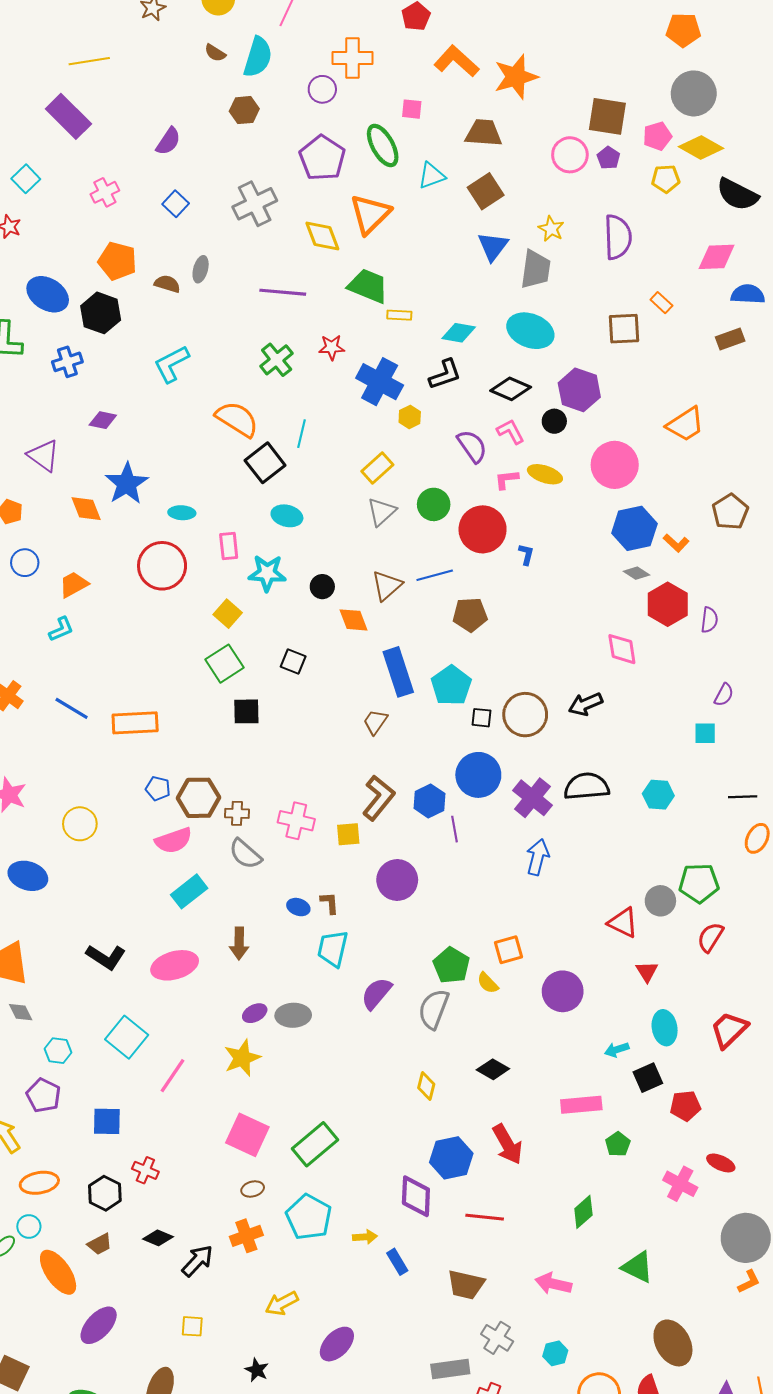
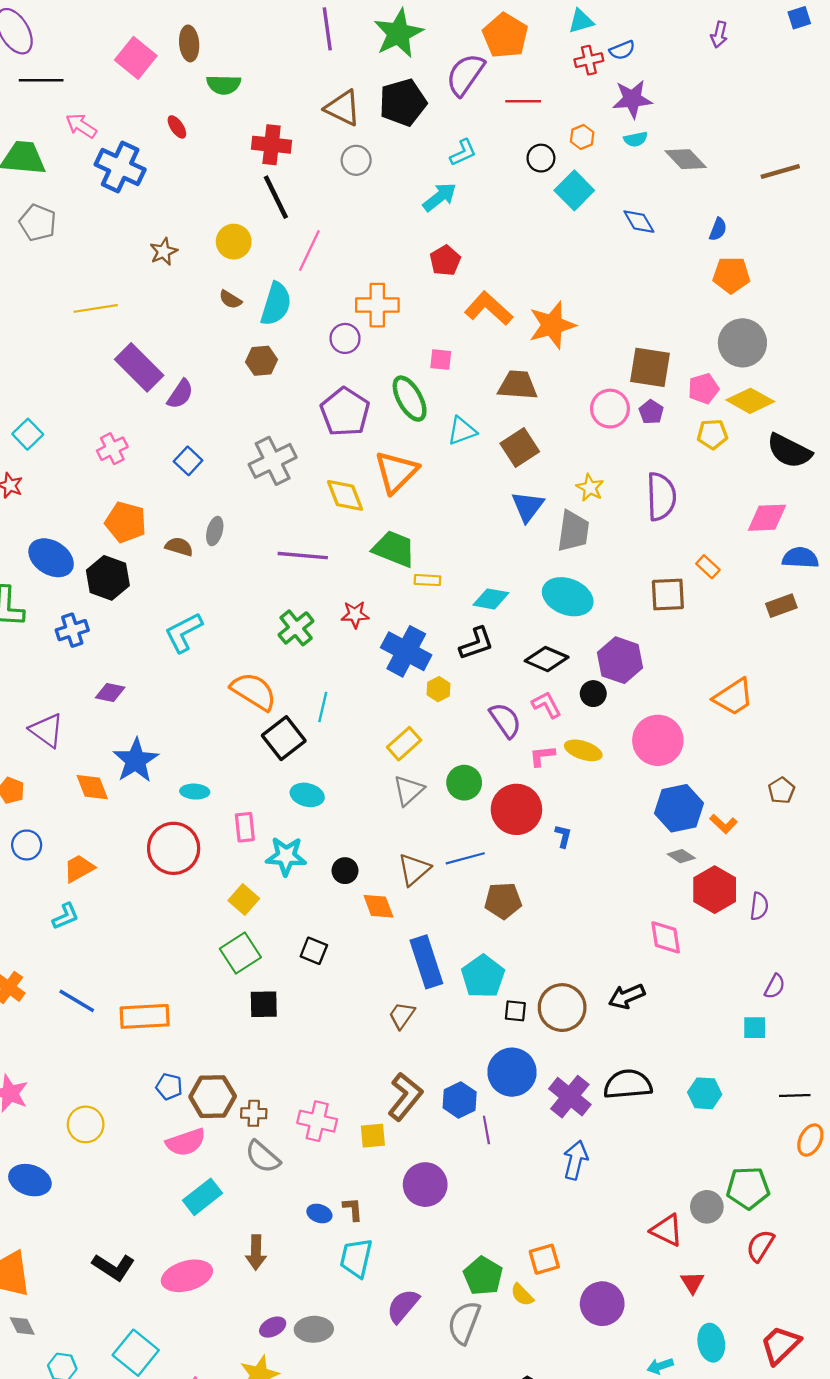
purple rectangle: (68, 116) -> (139, 367), moved
brown pentagon: (730, 512) -> (781, 790), size x0.7

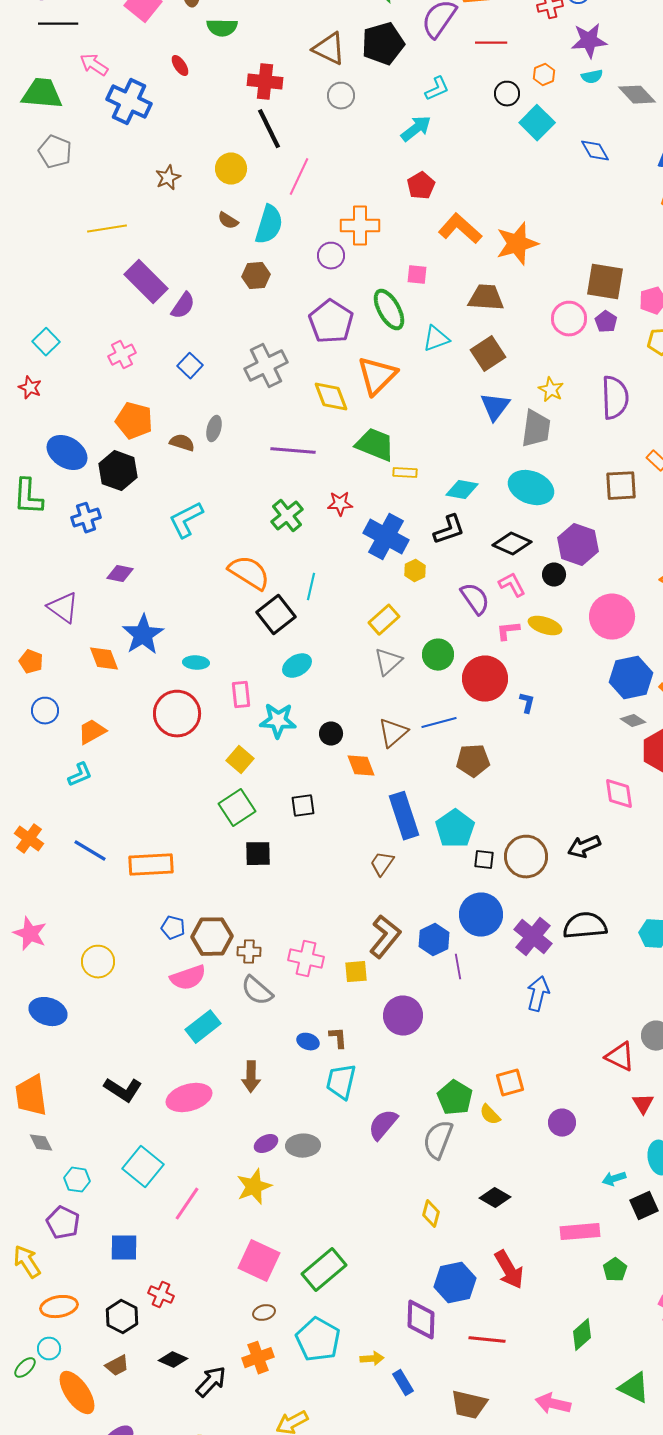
cyan ellipse: (307, 795) -> (297, 666), turned -44
black square: (314, 951) -> (303, 806), turned -30
purple circle: (602, 1304) -> (562, 1123), size x0.7

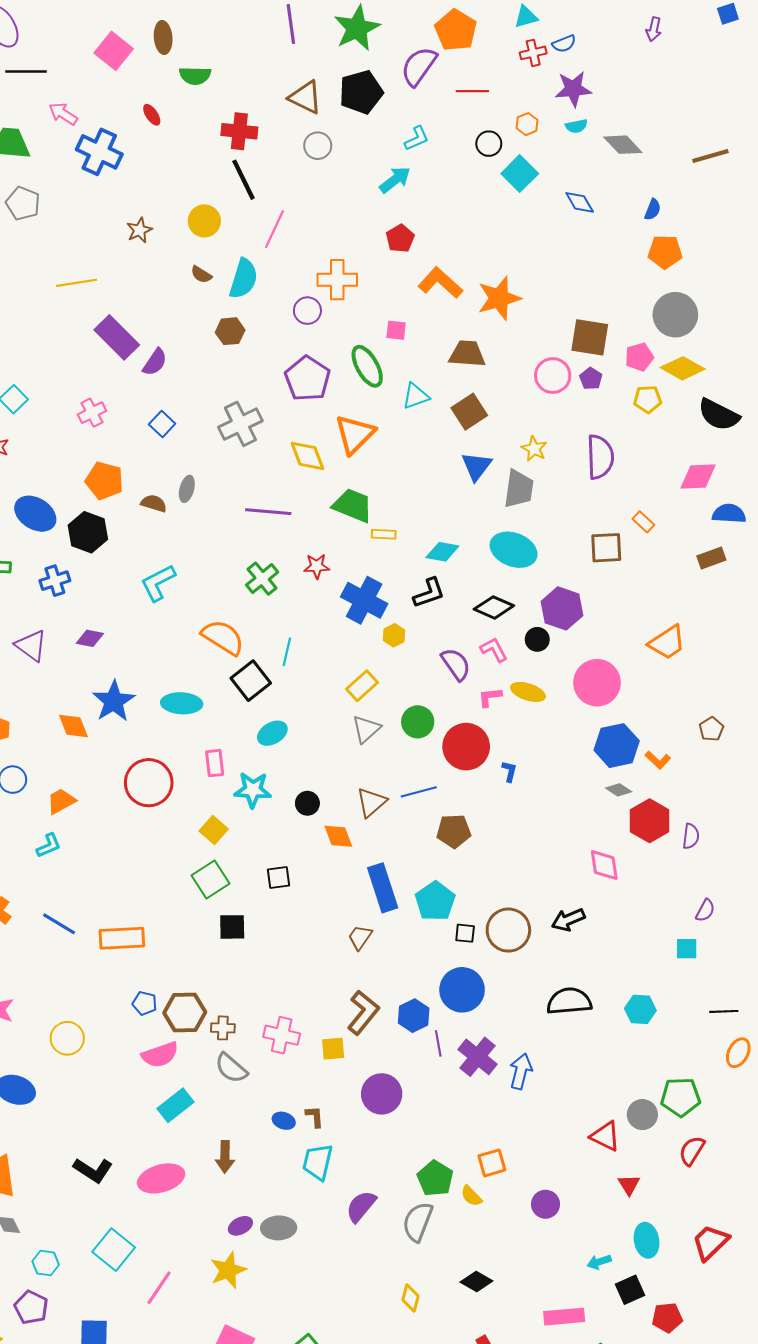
purple triangle: (63, 608) -> (31, 646), moved
cyan ellipse: (196, 663) -> (182, 703), moved, size x1.5
purple cross: (533, 937) -> (477, 1057), moved

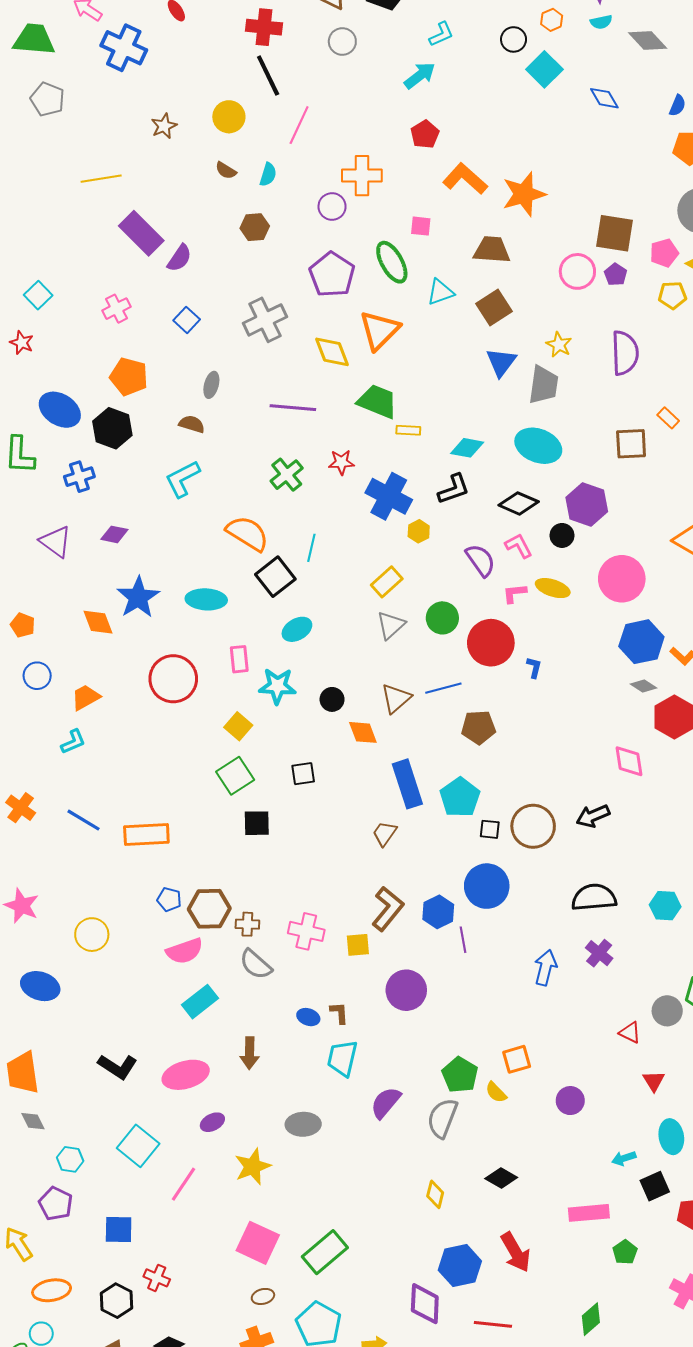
cyan semicircle: (244, 279) -> (268, 175), size x0.6
brown semicircle: (154, 503) -> (192, 424), moved
purple cross: (477, 1057) -> (599, 953), moved, size x0.7
red triangle: (605, 1136) -> (630, 1032), size x0.7
purple ellipse: (240, 1226) -> (212, 1122), moved

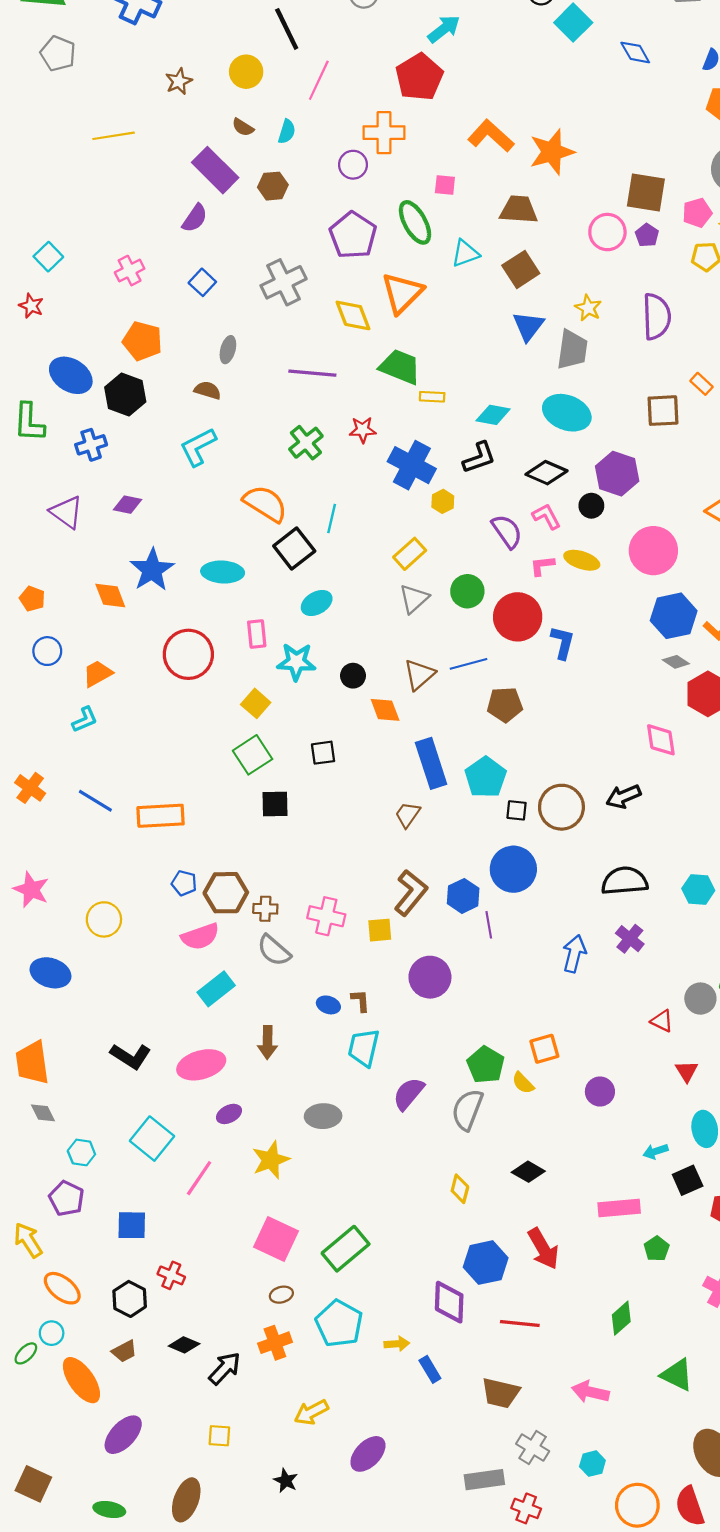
red pentagon: (425, 134) -> (419, 77), moved, size x1.6
purple rectangle: (141, 233) -> (215, 170), moved
blue L-shape: (534, 667) -> (563, 643), size x1.5
orange ellipse: (52, 1290) -> (62, 1288), turned 48

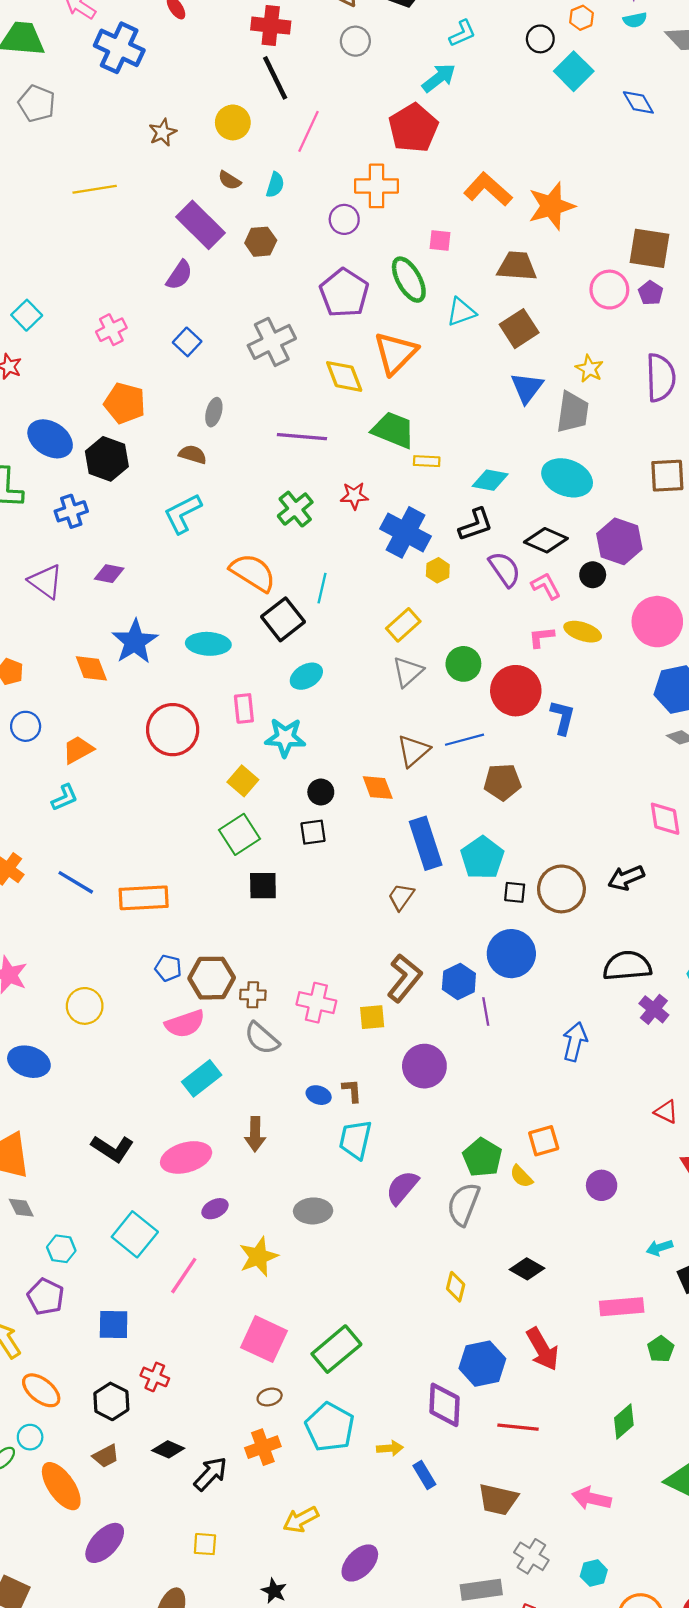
purple semicircle: (507, 531) -> (505, 569), moved
black circle: (353, 676) -> (321, 792), moved
purple cross: (630, 939) -> (654, 1009), moved

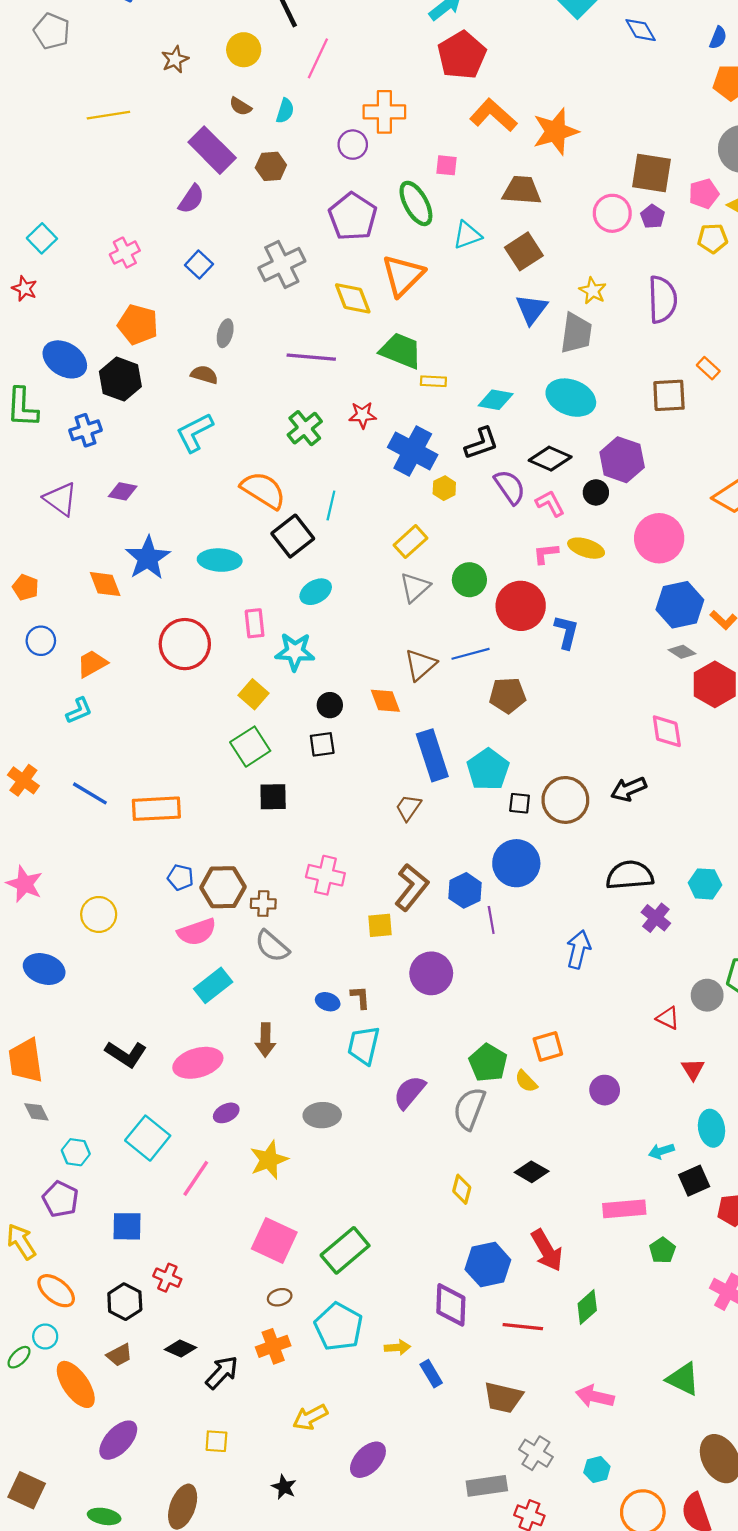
red pentagon: (413, 128) -> (462, 55), moved
pink cross: (316, 1003) -> (325, 875), moved
green diamond: (624, 1422) -> (587, 1307), moved

